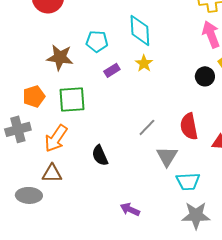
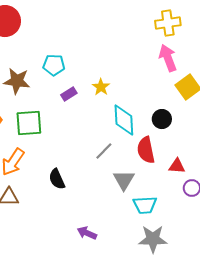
cyan diamond: (140, 30) -> (124, 120), moved
black circle: (205, 76) -> (162, 119), moved

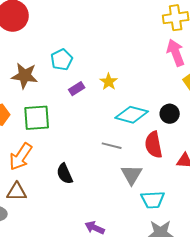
cyan pentagon: (54, 65) -> (62, 60), turned -30
cyan diamond: (124, 120) -> (132, 115), turned -72
gray line: (104, 151) -> (112, 146), turned 60

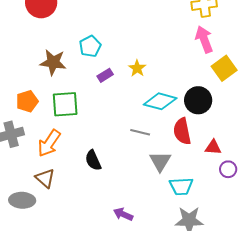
black circle: (170, 114) -> (198, 100), size x1.4
brown triangle: (17, 192) -> (45, 178), turned 40

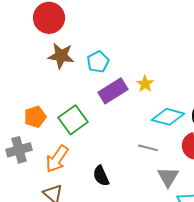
brown star: (53, 62) -> (61, 56), moved
purple rectangle: (105, 75) -> (113, 91), size x1.8
green square: (65, 104) -> (73, 120), turned -32

